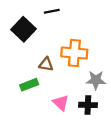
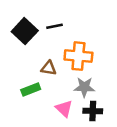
black line: (52, 11) -> (55, 26), moved
gray star: (96, 80) -> (84, 87), moved

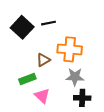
brown triangle: (49, 68) -> (43, 60), turned -40
pink triangle: (64, 109) -> (42, 96), moved

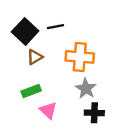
brown triangle: (43, 60) -> (35, 57), moved
gray star: (75, 77) -> (86, 89), turned 30

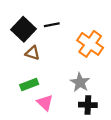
brown triangle: (35, 57) -> (33, 53), turned 49
orange cross: (80, 57) -> (90, 44), moved, turned 30

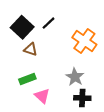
black line: (52, 25) -> (48, 23), turned -32

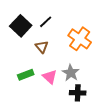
brown triangle: (31, 49) -> (42, 47), moved, turned 32
pink triangle: (42, 96) -> (50, 77), moved

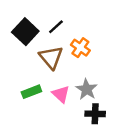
orange cross: (80, 39) -> (80, 48), moved, size x0.7
brown triangle: (42, 47) -> (51, 57), size x1.5

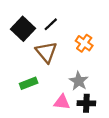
orange cross: (80, 48) -> (84, 43), moved
pink triangle: (61, 94) -> (62, 102), moved, turned -36

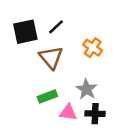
black square: (23, 29) -> (25, 32), turned 35
green rectangle: (29, 83) -> (47, 97), moved

